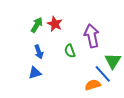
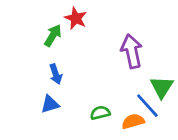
red star: (55, 24) -> (76, 18), moved
green semicircle: (70, 51) -> (100, 113), moved, turned 96

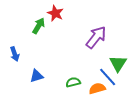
purple arrow: (132, 51) -> (96, 37), turned 50
blue arrow: (56, 74) -> (15, 54), moved

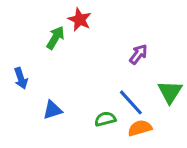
purple arrow: (96, 37) -> (138, 54), size x0.6
blue line: (108, 77) -> (131, 102), moved

